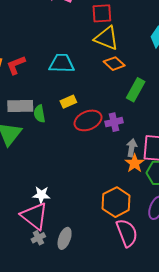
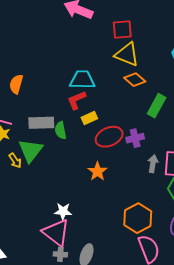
red L-shape: (16, 65) -> (77, 100), moved
orange star: (135, 163) -> (97, 171), moved
gray cross: (38, 238) -> (60, 254), turned 32

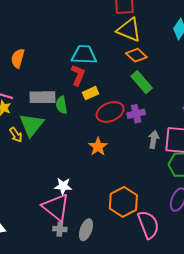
red L-shape: (77, 100) -> (78, 75), turned 135
green rectangle: (157, 106) -> (142, 82), moved, turned -70
orange hexagon: (138, 218) -> (123, 202), moved

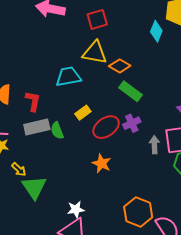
yellow triangle: (129, 30) -> (95, 53), moved
red L-shape: (78, 75) -> (33, 101), moved
green triangle: (31, 125) -> (34, 187), moved

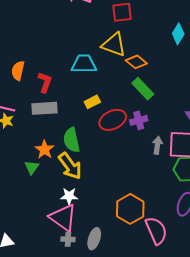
green semicircle: (57, 131) -> (72, 140), moved, size x1.4
orange star: (102, 163) -> (45, 149), moved
yellow arrow: (19, 169) -> (70, 166), moved, size x1.8
green triangle: (34, 187) -> (32, 167), size x0.6

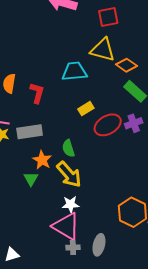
gray rectangle: (44, 108) -> (30, 132), moved
green semicircle: (72, 140) -> (68, 148), size x0.7

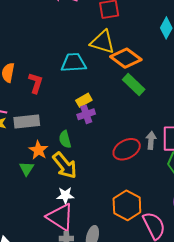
orange diamond: (126, 65) -> (126, 58), size x1.4
purple cross: (134, 123) -> (86, 114), moved
red ellipse: (108, 125) -> (127, 149), moved

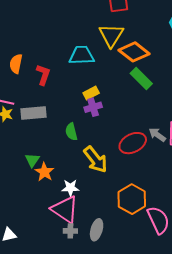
yellow triangle: (103, 42) -> (111, 35), turned 44
gray arrow: (151, 140) -> (157, 135), turned -60
orange star: (38, 150) -> (44, 172), moved
yellow arrow: (65, 165) -> (95, 159), moved

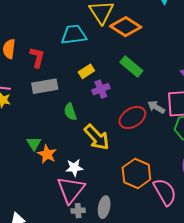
green rectangle: (141, 78) -> (131, 67), moved
purple cross: (93, 107) -> (101, 89), moved
gray rectangle: (34, 113) -> (45, 86), moved
pink triangle: (65, 209) -> (71, 190), turned 40

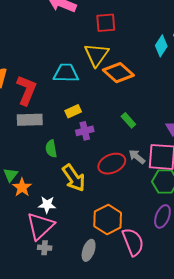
red L-shape: (37, 57) -> (26, 90), size x1.4
green rectangle: (131, 67) -> (128, 120), moved, size x0.7
gray ellipse: (104, 207) -> (89, 250), moved

